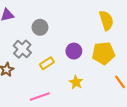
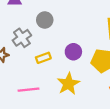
yellow star: (76, 82) -> (68, 84), size x1.5

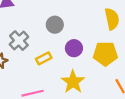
gray circle: (45, 20) -> (55, 25), moved

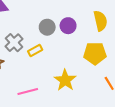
purple circle: (74, 48) -> (68, 26), moved
yellow rectangle: (44, 58) -> (35, 51), moved

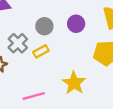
gray circle: (47, 27) -> (44, 26), moved

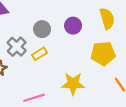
yellow star: (74, 83) -> (73, 84), turned -30

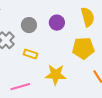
yellow rectangle: (39, 54) -> (31, 54), moved, turned 48

